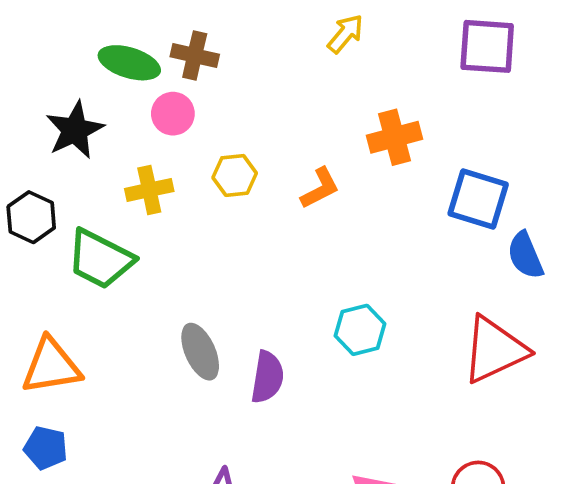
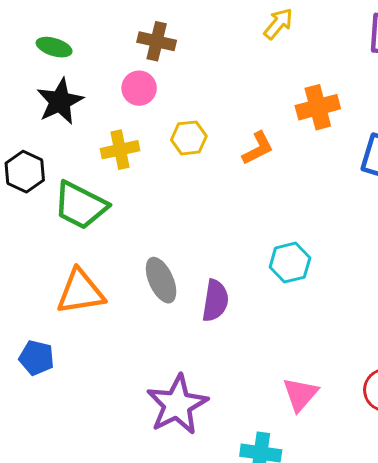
green ellipse: (129, 63) -> (54, 47), moved, size x0.7
orange triangle: (51, 366) -> (80, 292), moved

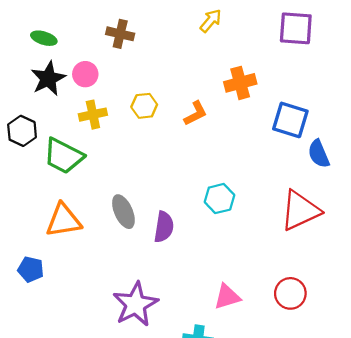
pink circle: (139, 88) -> (85, 74), moved
pink triangle: (300, 394) -> (227, 297), turned 32

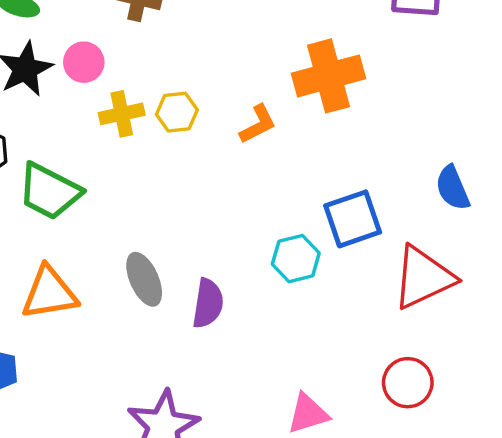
orange cross: (240, 83) -> (329, 76), size x1.4
yellow cross: (93, 115) -> (122, 114), moved
blue square: (290, 120) -> (353, 219), moved, turned -36
red circle: (290, 293) -> (408, 383), moved

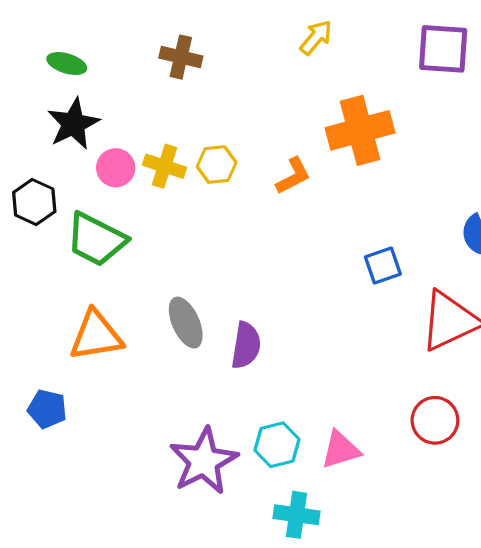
pink circle: (84, 62) -> (116, 168), moved
yellow cross: (122, 114) -> (165, 166), turned 30
blue square: (353, 219) -> (383, 266), size x0.7
cyan hexagon: (296, 259) -> (277, 445), moved

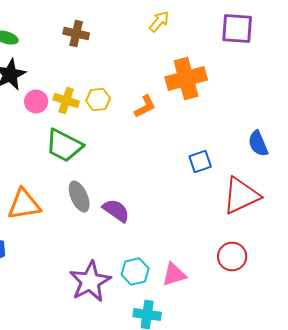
green trapezoid: (96, 239) -> (64, 146), moved
purple semicircle: (246, 345) -> (116, 210), turned -64

